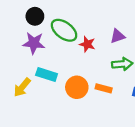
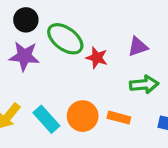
cyan rectangle: (47, 74) -> (46, 119), moved, turned 30

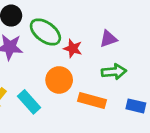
orange circle: (83, 116) -> (59, 80), moved
orange rectangle: (119, 118) -> (92, 101), size x1.4

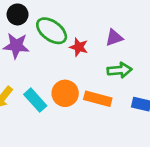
orange circle: (59, 80) -> (65, 93), moved

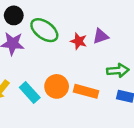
red star: (79, 47) -> (79, 41), moved
green arrow: (120, 70) -> (118, 71), moved

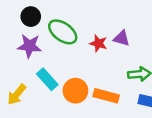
purple triangle: (101, 36) -> (121, 38), turned 35
cyan rectangle: (30, 93) -> (47, 79), moved

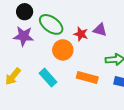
cyan rectangle: (47, 79) -> (48, 78), moved
orange circle: (75, 91) -> (63, 50), moved

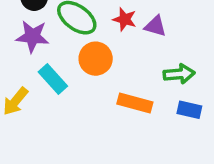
red star: (81, 34) -> (125, 19), moved
cyan rectangle: (48, 78) -> (53, 79), moved

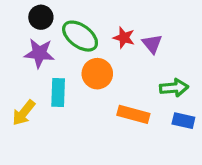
purple triangle: (155, 26) -> (152, 44), turned 35
cyan rectangle: (53, 79) -> (58, 92), turned 44

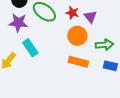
orange circle: (97, 74) -> (77, 36), moved
cyan rectangle: (58, 92) -> (30, 48), turned -36

